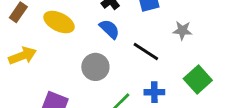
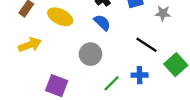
gray star: (182, 30) -> (163, 13), moved
black line: (146, 51) -> (147, 45), moved

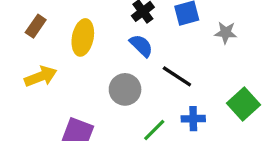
yellow ellipse: (60, 17) -> (83, 37), turned 75
black line: (147, 45) -> (177, 76), moved

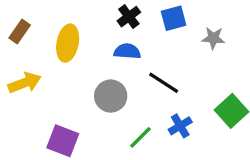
blue semicircle: (141, 46) -> (127, 51), turned -40
blue cross: (193, 119) -> (180, 126), turned -30

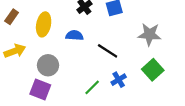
gray star: (213, 38) -> (150, 34), moved, size x1.5
blue semicircle: (127, 51) -> (74, 35), moved
gray circle: (111, 96) -> (48, 65), moved

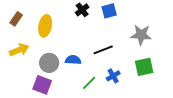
blue semicircle: (74, 35) -> (73, 60), moved
black line: (108, 51) -> (103, 50), turned -54
green square: (153, 70) -> (144, 67), turned 30

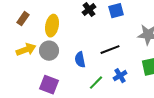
blue semicircle: (73, 60) -> (80, 60), turned -105
gray circle: (49, 63) -> (49, 51), moved

